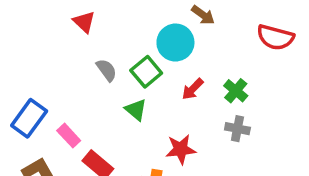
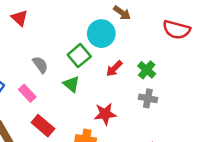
red triangle: (84, 22) -> (20, 18), moved
gray semicircle: (107, 70) -> (40, 65), moved
pink rectangle: (69, 136) -> (27, 93), moved

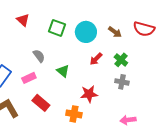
brown arrow: (122, 13) -> (115, 32), moved
green square: (79, 56) -> (57, 28), moved, turned -30
pink rectangle: (27, 93) -> (29, 78), turned -72

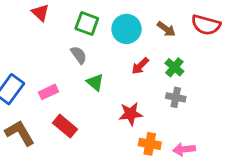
gray semicircle: (39, 56) -> (79, 55), moved
orange cross: (74, 114) -> (150, 144), moved

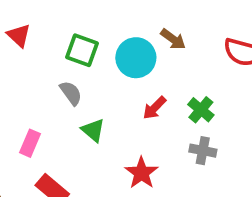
brown arrow: (166, 29) -> (173, 39), moved
pink rectangle: (49, 92) -> (30, 143), turned -42
red star: (131, 114) -> (141, 173), turned -30

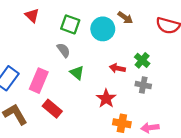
red arrow: (154, 108) -> (117, 68), moved, turned 56
pink rectangle: (30, 143) -> (39, 81), size x1.5

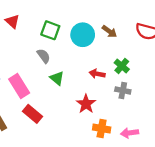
brown arrow: (125, 18) -> (109, 31), moved
pink rectangle: (39, 81) -> (19, 86), turned -55

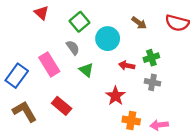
green square: (50, 30) -> (80, 22), turned 30
cyan circle: (83, 35) -> (108, 39), moved
green cross: (122, 66) -> (151, 58), turned 32
pink rectangle: (19, 86) -> (49, 64), moved

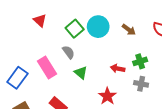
cyan circle: (108, 39) -> (98, 27), moved

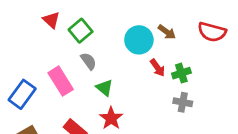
cyan circle: (98, 27) -> (139, 40), moved
green square: (75, 29) -> (81, 31), moved
red arrow: (118, 69) -> (158, 68), moved, turned -136
red star: (107, 96) -> (111, 118), moved

